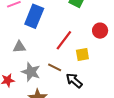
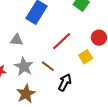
yellow square: (82, 54) -> (86, 57), moved, turned -32
black arrow: (74, 80) -> (65, 82), turned 66

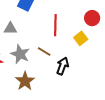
red line: (62, 41) -> (55, 25), turned -40

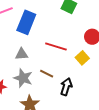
red line: (55, 25) -> (56, 46), turned -70
gray triangle: (10, 28) -> (22, 54), moved

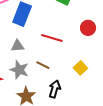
yellow square: (82, 58) -> (80, 68), moved
black arrow: (66, 87) -> (55, 89), moved

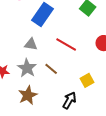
black arrow: (55, 89) -> (69, 100), moved

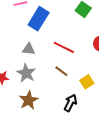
brown line: (51, 69) -> (61, 71), moved

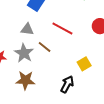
brown line: (61, 71) -> (45, 47), moved
brown star: (29, 100) -> (25, 80), turned 30

